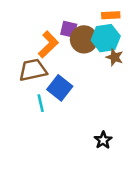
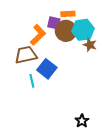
orange rectangle: (111, 15) -> (68, 14), moved
black star: (103, 140) -> (82, 121), moved

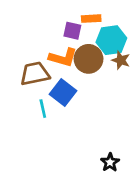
brown circle: (66, 31) -> (89, 59), moved
orange L-shape: (38, 35) -> (63, 58), moved, turned 60

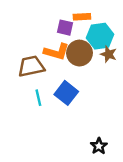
blue square: (63, 92) -> (66, 93), moved

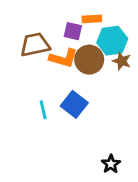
brown trapezoid: (31, 66) -> (35, 45), moved

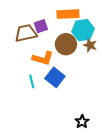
orange rectangle: (92, 19) -> (68, 14), size x1.5
purple square: (73, 31) -> (41, 26), moved, turned -32
orange L-shape: (63, 58) -> (43, 58), moved

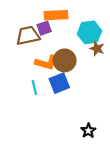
orange rectangle: (68, 14) -> (56, 15), moved
brown circle: (66, 44) -> (65, 60), moved
blue square: (55, 77) -> (59, 83), turned 30

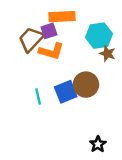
brown trapezoid: (28, 36) -> (31, 39), turned -35
brown circle: (65, 60) -> (86, 85), moved
orange L-shape: (46, 63) -> (51, 51), moved

